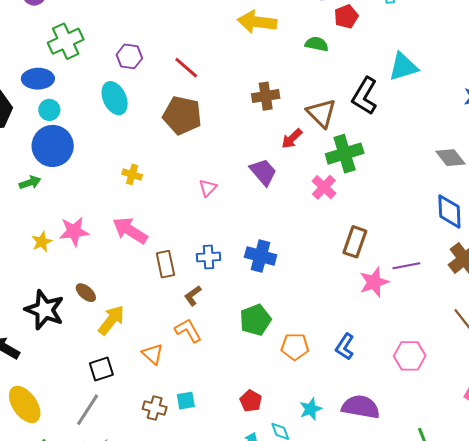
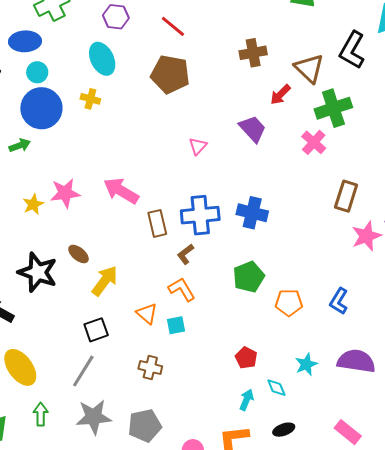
yellow cross: (132, 174) -> (90, 99), moved
blue cross: (209, 257) -> (200, 215), size x1.6
cyan square: (186, 401) -> (176, 325), moved

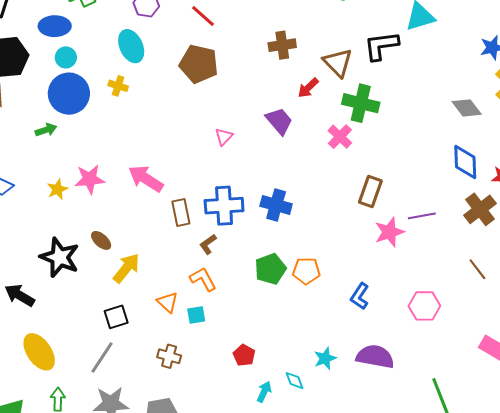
black L-shape: (352, 50) -> (381, 46), turned 51
green cross: (333, 108) -> (361, 103), turned 30
orange pentagon: (289, 303) -> (306, 271), moved
red pentagon: (246, 358) -> (244, 355), moved

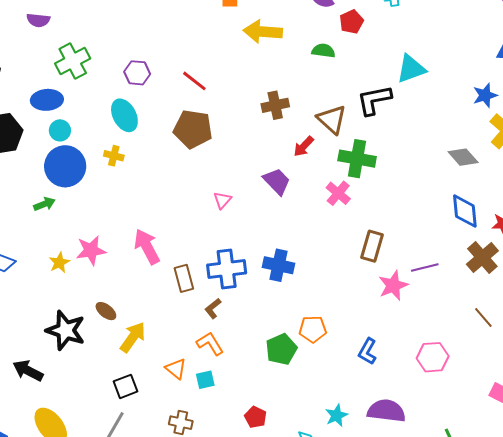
pink arrow: (146, 179) -> (147, 247), turned 33
green pentagon: (270, 269) -> (281, 349), moved

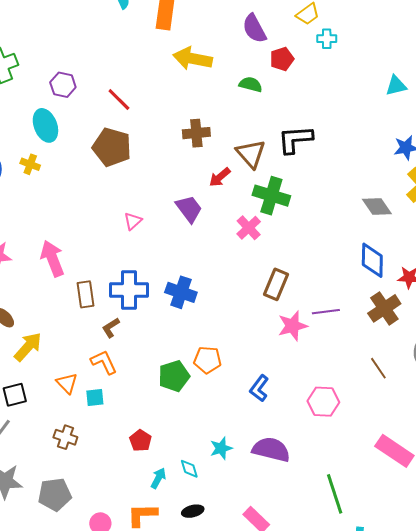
cyan triangle: (411, 69) -> (396, 86), moved, size x0.7

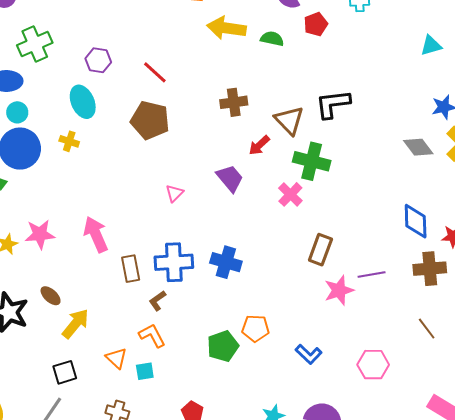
green semicircle: (251, 84) -> (272, 39), moved
gray diamond: (377, 206) -> (418, 147), moved
brown cross: (384, 308) -> (430, 269), turned 32
blue L-shape: (259, 388) -> (309, 354), turned -80

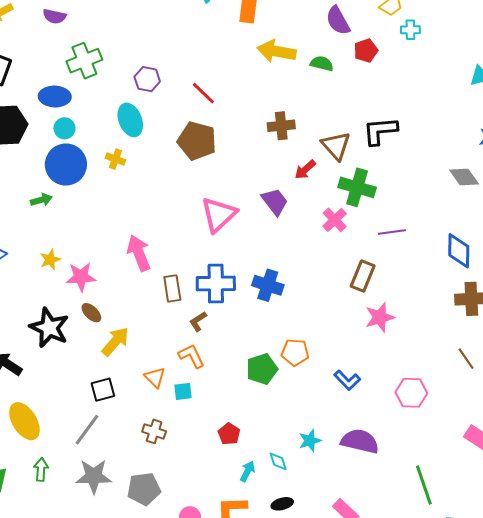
pink triangle: (174, 193) -> (219, 215), size x2.0
pink star: (40, 234) -> (81, 277), moved
purple line: (372, 274) -> (392, 232), moved

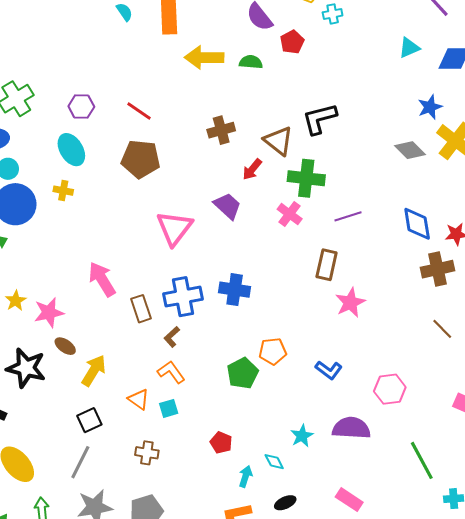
pink hexagon: (411, 393) -> (390, 389), moved

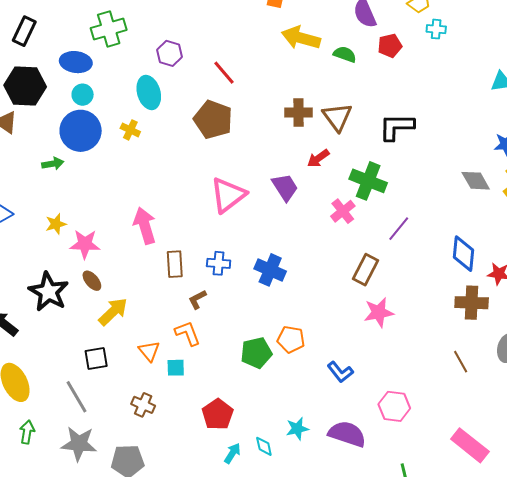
brown triangle: (278, 141) -> (337, 117), moved
purple line: (348, 216) -> (399, 229), turned -48
blue cross: (183, 297) -> (219, 263), size x0.6
red pentagon: (221, 443) -> (218, 414), size x1.4
gray line: (80, 462) -> (77, 397), turned -72

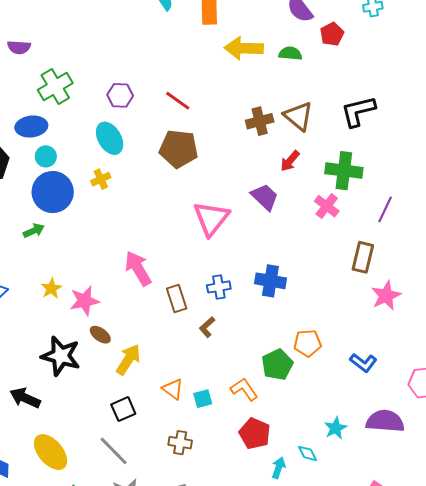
yellow cross: (130, 130) -> (101, 179), turned -36
orange L-shape: (188, 333) -> (244, 389), moved

